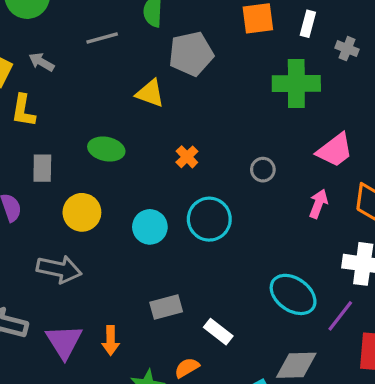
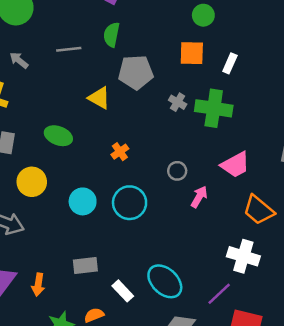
gray cross: (347, 49) -> (178, 102), moved
pink arrow: (318, 204) -> (199, 197), moved
cyan ellipse: (293, 294) -> (165, 281), moved

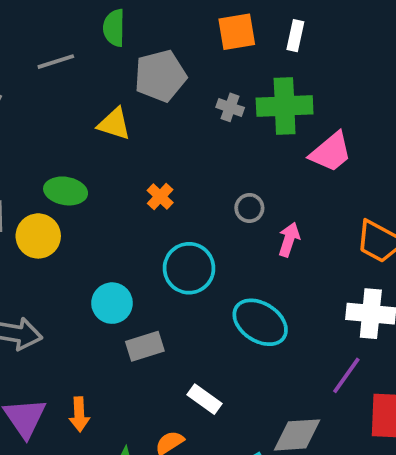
pink trapezoid: (235, 165) -> (331, 152), moved
yellow circle: (32, 182) -> (38, 236), moved
cyan circle: (83, 201) -> (112, 303), moved
gray rectangle: (85, 265) -> (145, 346), moved
cyan ellipse: (165, 281) -> (260, 322), moved

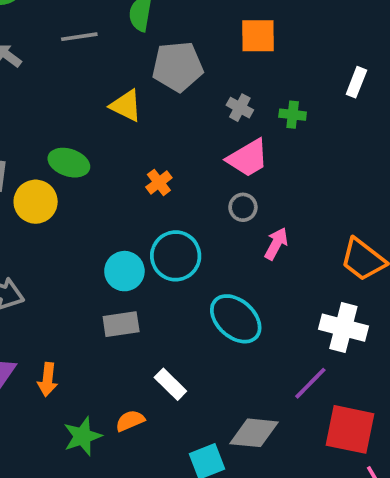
white rectangle: (295, 36) -> (356, 82), moved
green cross: (285, 106) -> (293, 115), size x0.5
pink trapezoid: (331, 152) -> (248, 158), moved
cyan circle: (112, 303) -> (124, 271), moved

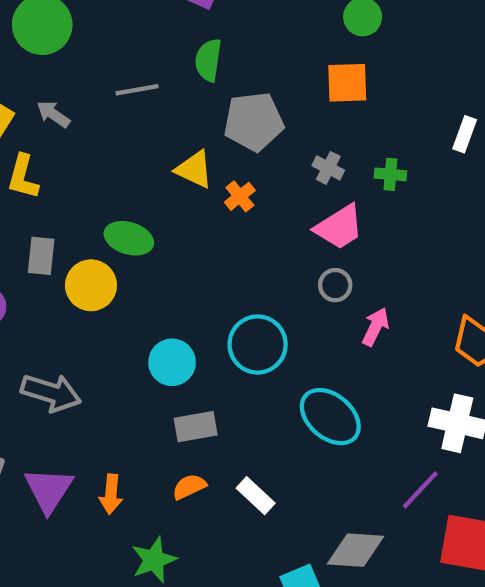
orange cross: (159, 182) -> (240, 196), moved
cyan circle: (124, 271) -> (172, 362), moved
orange semicircle: (130, 421) -> (189, 487), moved

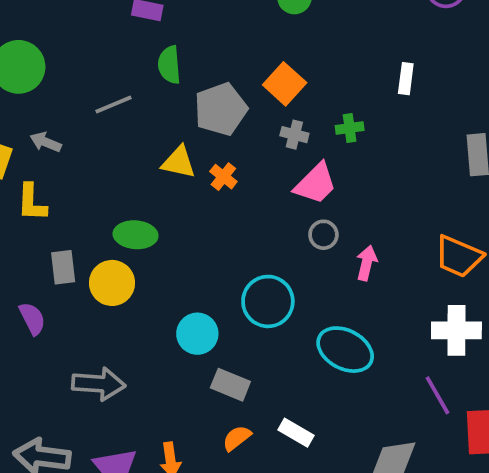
orange square: (347, 83) -> (285, 84), moved, turned -33
gray rectangle: (196, 427) -> (230, 385), turned 45
purple line: (420, 490) -> (437, 395), turned -60

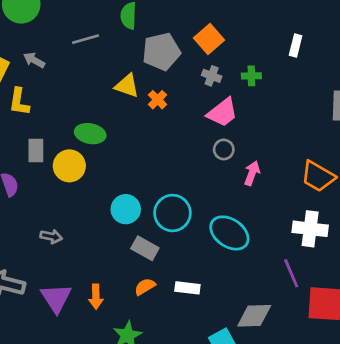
cyan circle: (268, 301) -> (172, 213), moved
gray arrow: (99, 384) -> (51, 236), size x0.6
white rectangle: (296, 433) -> (187, 288), turned -30

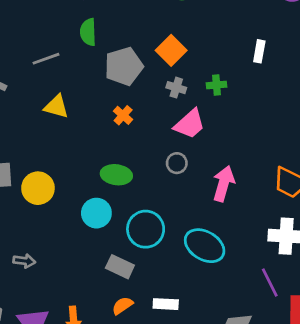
yellow triangle: (127, 86) -> (56, 107), moved
green ellipse: (90, 134) -> (116, 175), moved
gray circle: (224, 149) -> (177, 163), moved
pink arrow: (252, 173) -> (224, 184), size x1.4
cyan circle: (126, 209) -> (96, 213), moved

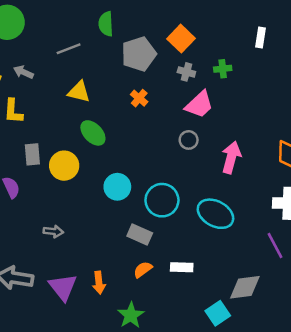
green ellipse: (116, 175) -> (93, 133), moved, turned 40

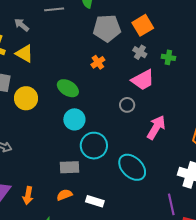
gray arrow: (23, 72) -> (22, 25), moved
yellow triangle: (79, 92) -> (24, 54), moved
green ellipse: (93, 133) -> (68, 88), moved, turned -30
cyan circle: (117, 187) -> (74, 119), moved
gray rectangle: (140, 235) -> (69, 167), turned -42

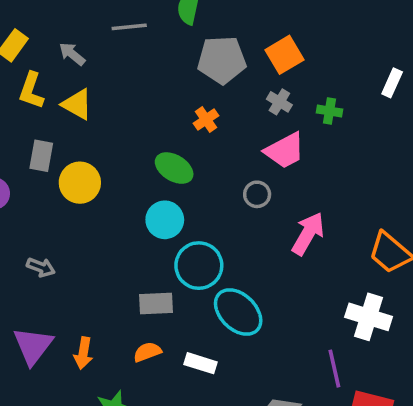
green ellipse: (68, 88) -> (174, 168), moved
cyan ellipse: (132, 167) -> (238, 312), moved

